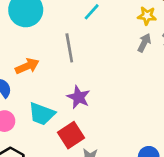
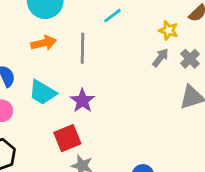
orange arrow: (27, 66) -> (44, 43), moved
cyan trapezoid: (42, 114) -> (43, 92), moved

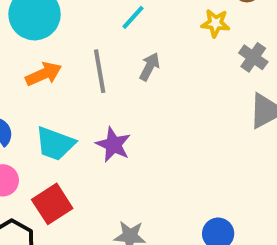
gray arrow: (160, 58) -> (149, 67), moved
red square: (67, 138) -> (52, 204), moved

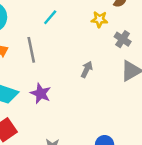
gray arrow: (149, 67) -> (87, 69), moved

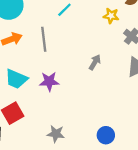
purple star: (41, 93) -> (49, 81), turned -30

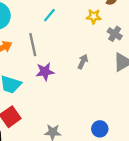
purple star: (49, 81) -> (45, 72), moved

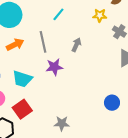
gray arrow: (83, 62) -> (76, 45), moved
blue circle: (100, 129) -> (112, 103), moved

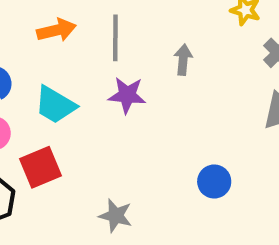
gray arrow: (76, 45) -> (183, 60), turned -32
blue circle: (112, 103) -> (214, 182), moved

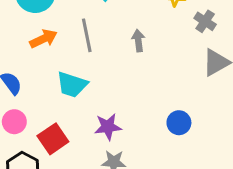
purple star: (127, 95) -> (108, 127), moved
cyan trapezoid: (55, 105) -> (72, 85), moved

